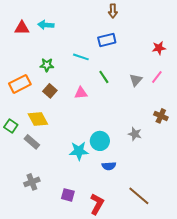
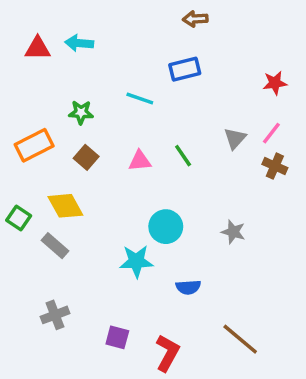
brown arrow: (113, 11) -> (195, 19), turned 88
green line: (104, 77) -> (183, 156), moved
brown cross: (161, 116) -> (275, 166), moved
cyan circle: (100, 141) -> (166, 227), moved

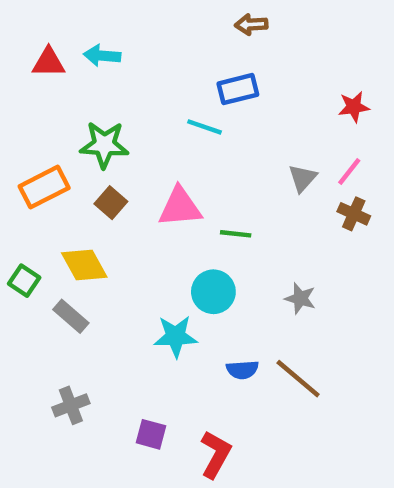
cyan line: (140, 99) -> (205, 127), moved
green star: (81, 112) -> (104, 145), size x1.5
green line: (183, 156) -> (236, 234), moved, turned -50
pink triangle: (140, 161) -> (180, 207), size x1.5
brown line: (240, 339) -> (298, 379), moved

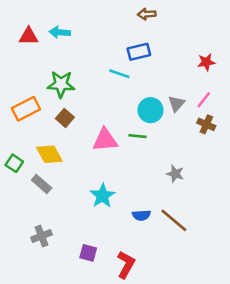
pink triangle: (180, 207) -> (105, 140), moved
cyan circle: (213, 292) -> (151, 110), moved
cyan star: (176, 336) -> (103, 196), turned -30

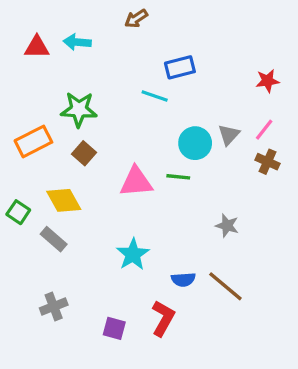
brown arrow: (147, 14) -> (136, 19), moved, turned -30
red L-shape: (126, 265) -> (163, 318), moved

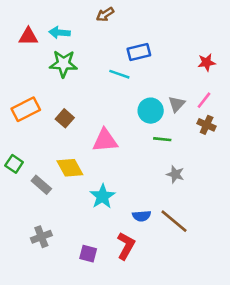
green star: (79, 109) -> (63, 64), moved
green line: (178, 177) -> (162, 139), moved
yellow diamond: (64, 200) -> (70, 168), moved

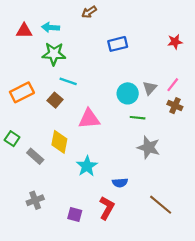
red star: (207, 62) -> (175, 42), moved
cyan line: (119, 74) -> (68, 81), moved
yellow diamond: (70, 168) -> (59, 142), turned 40
gray star: (175, 174) -> (149, 147), size x1.5
brown line: (174, 221) -> (161, 205), moved

